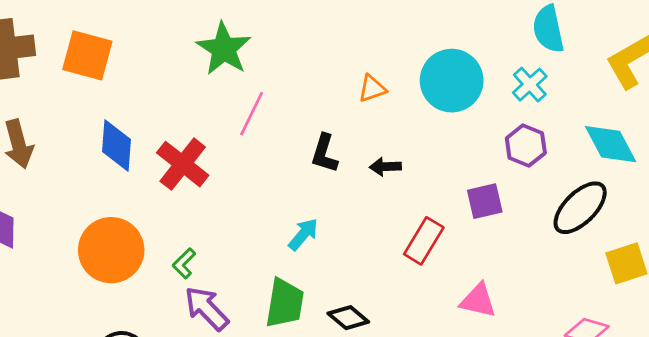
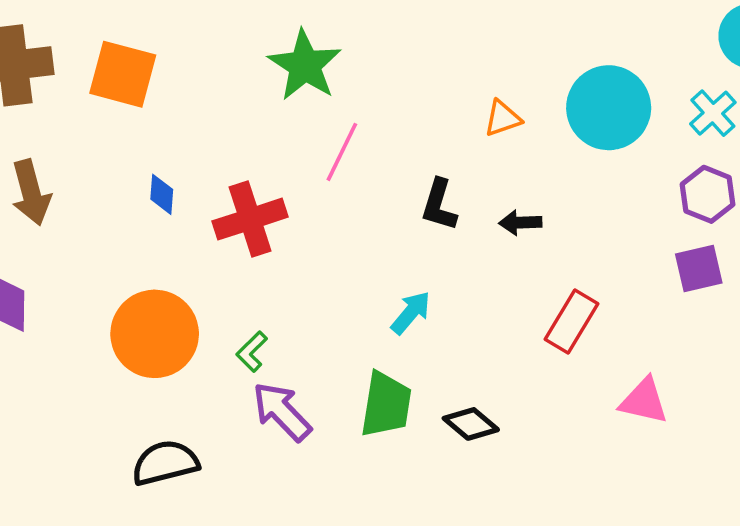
blue diamond: (116, 145) -> (162, 194), size x0.6
red cross: (183, 164) -> (250, 219), turned 34
purple square: (485, 201) -> (699, 268), moved

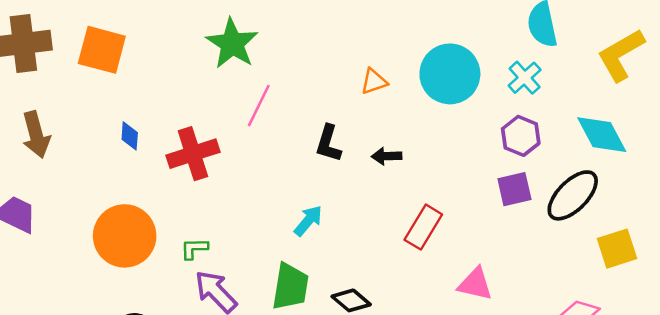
green L-shape: (252, 352) -> (194, 249), turned 44

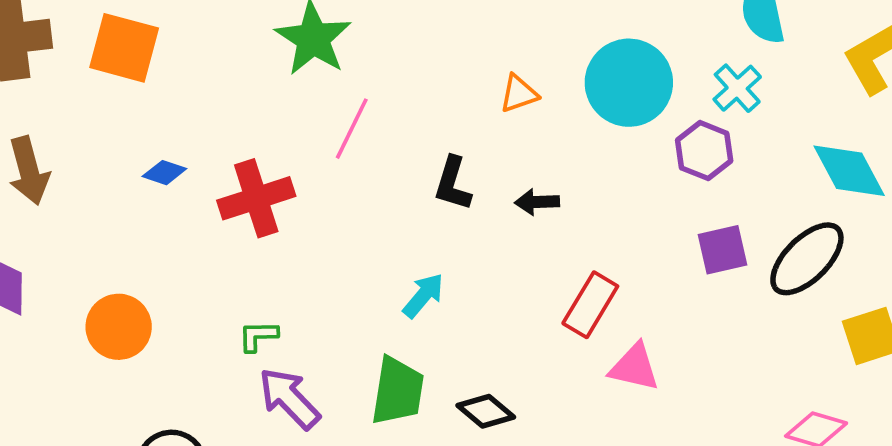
blue diamond: (130, 136) -> (164, 173), turned -76
purple hexagon: (521, 136) -> (704, 151), moved
orange circle: (125, 236) -> (119, 327), moved, size x0.7
pink triangle: (475, 284) -> (634, 367), moved

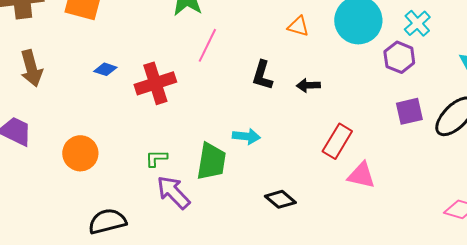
orange triangle: (519, 94) -> (298, 26), turned 35
cyan arrow: (423, 296) -> (246, 136), turned 56
green trapezoid: (398, 391) -> (211, 161), moved

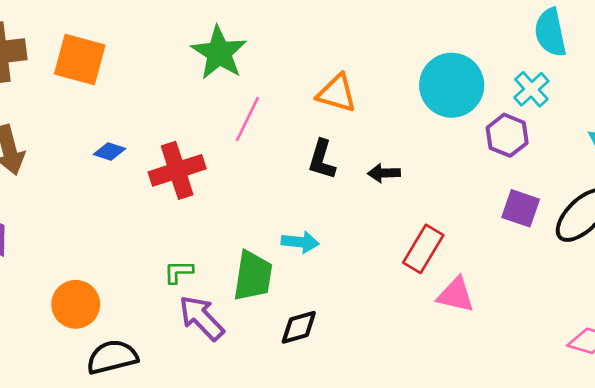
orange triangle: (298, 26) -> (337, 93), moved, size x1.4
purple square: (409, 111) -> (521, 208), turned 32
orange circle: (80, 153) -> (76, 304), moved
black diamond: (280, 199) -> (299, 327), moved, turned -56

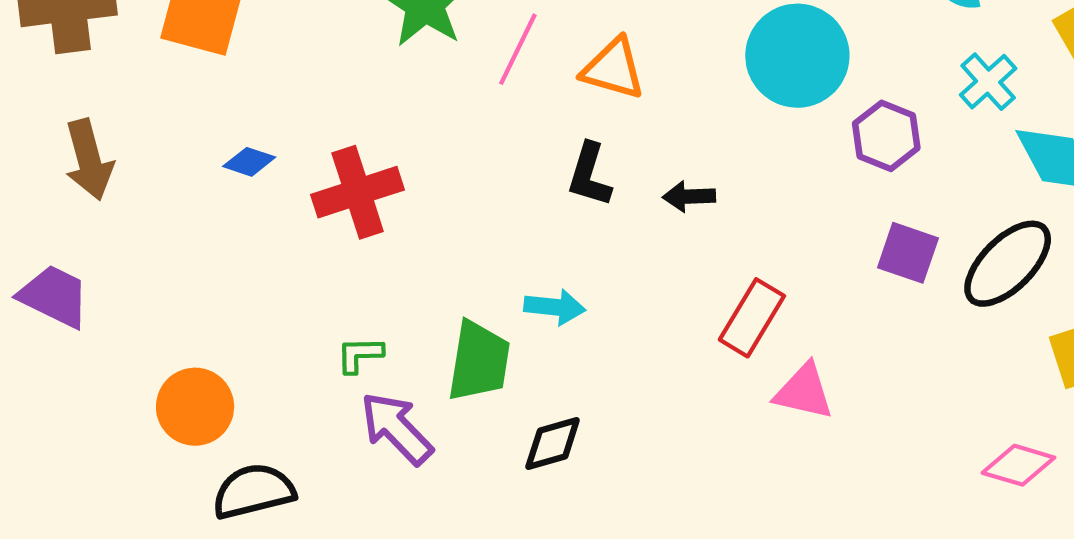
cyan cross: (531, 89) -> (988, 82), moved
pink line: (247, 119) -> (518, 49), moved

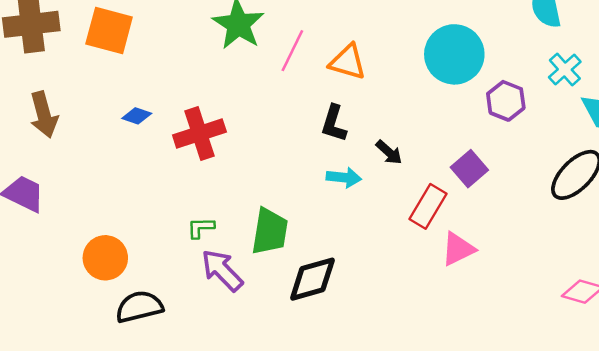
black arrow: (689, 196) -> (389, 152), moved, turned -136
purple square: (908, 253) -> (469, 169), moved, turned 30
cyan arrow: (555, 307) -> (344, 177), moved
pink triangle: (804, 392) -> (458, 249), turned -39
black diamond: (553, 444) -> (312, 279), size x1.4

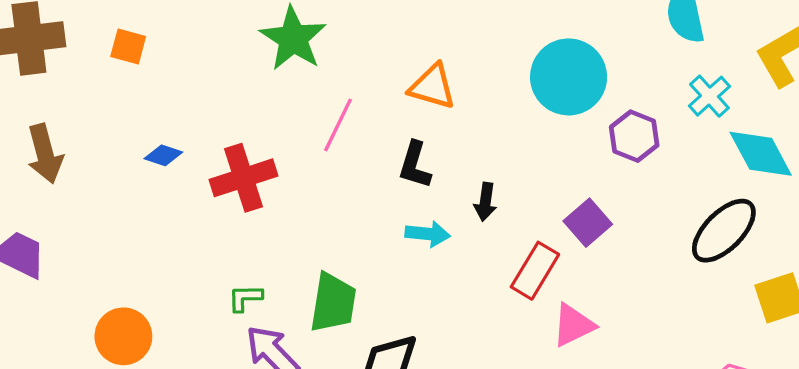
orange square: (109, 31) -> (128, 46), size x0.6
pink line: (292, 51) -> (338, 125), moved
black arrow: (389, 152) -> (485, 202), turned 56

